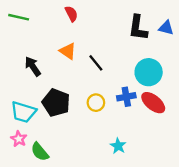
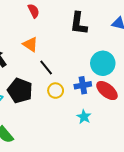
black L-shape: (138, 28) -> (79, 23), moved
black line: (96, 63) -> (46, 67), moved
cyan star: (118, 146) -> (84, 117), moved

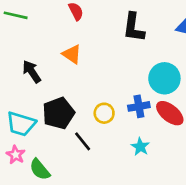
black line: (46, 67) -> (83, 141), moved
black pentagon: (20, 91) -> (59, 113), turned 30

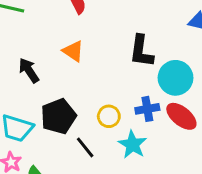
black L-shape: (134, 27) -> (141, 51), moved
cyan star: (140, 147) -> (133, 144), moved, size x1.4

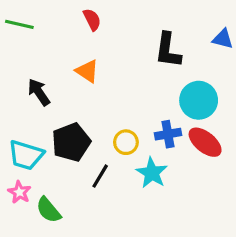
black L-shape: (141, 51) -> (168, 50), moved
black line: (85, 147) -> (100, 176), turned 70

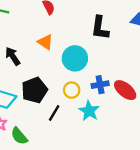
cyan circle: (199, 100) -> (75, 58), moved

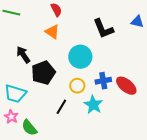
black L-shape: (100, 28) -> (103, 29), turned -30
orange triangle: (45, 42) -> (52, 32), moved
black pentagon: (34, 90) -> (43, 73), moved

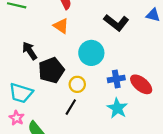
black L-shape: (103, 29) -> (116, 23), turned -30
yellow circle: (77, 86) -> (77, 84), moved
cyan star: (93, 105) -> (117, 108), moved

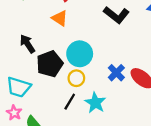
cyan circle: (91, 53) -> (80, 54), moved
blue cross: (116, 79) -> (116, 73), turned -35
cyan star: (117, 108) -> (95, 103), moved

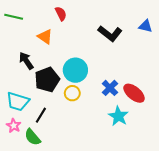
orange triangle: (60, 18) -> (45, 37), moved
black line: (70, 102) -> (41, 115), moved
cyan star: (95, 103) -> (118, 116), moved

